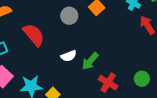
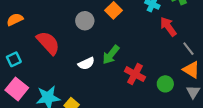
green arrow: (90, 61) -> (111, 55), moved
red cross: (108, 83) -> (135, 74), moved

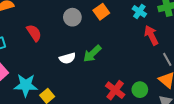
red semicircle: (48, 43) -> (34, 33), size x0.7
red cross: (135, 74) -> (115, 90), moved

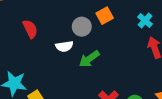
gray circle: (72, 17) -> (82, 27), moved
white semicircle: (67, 58) -> (64, 46), moved

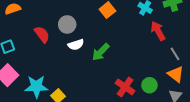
gray circle: (82, 27) -> (67, 24), moved

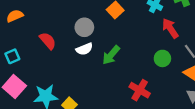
gray circle: (67, 24) -> (84, 27), moved
green circle: (149, 85) -> (162, 58), moved

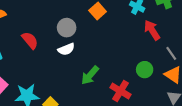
green arrow: (111, 55) -> (90, 75), moved
green circle: (162, 58) -> (145, 70), moved

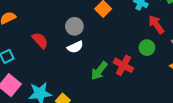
green circle: (145, 70) -> (147, 48), moved
red cross: (120, 91) -> (123, 65), moved

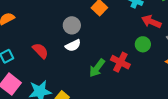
red arrow: (156, 24) -> (151, 22), turned -30
red semicircle: (40, 40) -> (40, 51), moved

